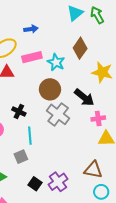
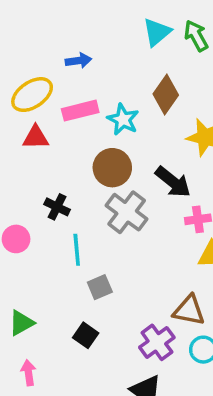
gray square: (21, 157) -> (100, 287), moved
purple cross: (58, 182) -> (157, 342), moved

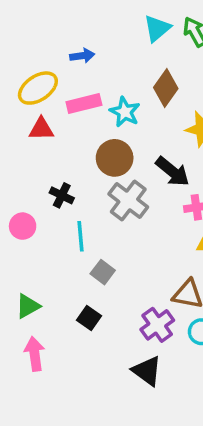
gray square: (100, 287) -> (103, 272), turned -30
pink arrow: (28, 373) -> (35, 354), size x1.4

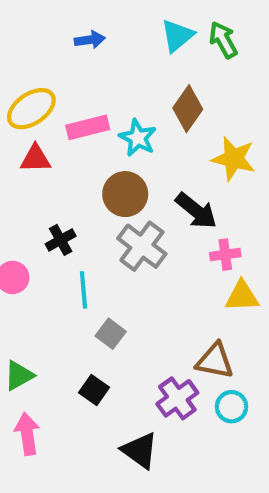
blue arrow: (82, 56) -> (90, 40), moved
black cross: (62, 195) -> (61, 240), turned 35
black triangle: (147, 371) -> (140, 450), moved

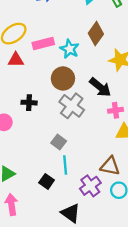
black cross: (61, 240) -> (29, 103), turned 32
cyan line: (84, 290) -> (65, 165), moved
gray square: (111, 334) -> (59, 142), moved

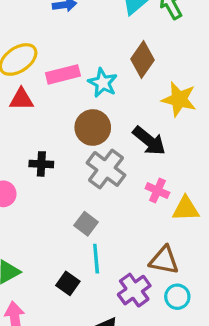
pink cross: (116, 110) -> (157, 191), moved, turned 32

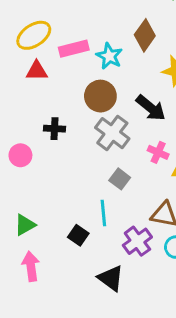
gray square: (86, 224) -> (120, 179), moved

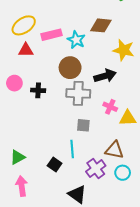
brown diamond: (145, 35) -> (101, 25), turned 60
black arrow: (151, 108) -> (105, 76), turned -55
gray cross: (112, 133) -> (78, 93), turned -35
pink circle: (20, 155) -> (14, 83), moved
gray square: (120, 179) -> (83, 125), turned -32

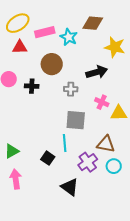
brown circle: (70, 68) -> (52, 64), moved
gray cross: (78, 93) -> (71, 89), size x0.6
gray square: (83, 125) -> (76, 120), size x1.5

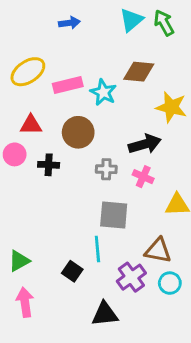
red triangle: (20, 47) -> (31, 125), moved
pink cross: (102, 102) -> (143, 177), moved
black triangle: (70, 187) -> (105, 314), turned -42

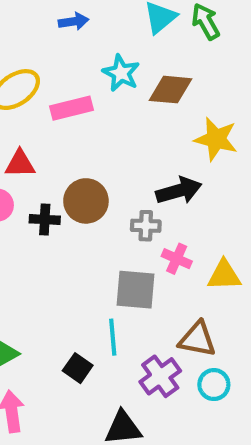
cyan star: (103, 92) -> (121, 73), moved
brown circle: (78, 132) -> (86, 201), moved
gray cross: (106, 169) -> (146, 226), moved
pink cross: (143, 177) -> (177, 259), moved

